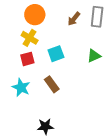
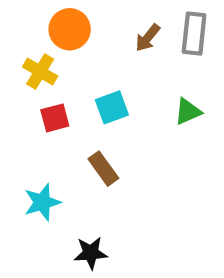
yellow cross: (30, 38) -> (40, 71), moved
cyan star: (21, 87) -> (42, 202), moved, turned 30

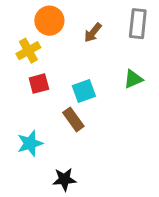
brown arrow: (148, 38) -> (93, 33), moved
yellow cross: (40, 71) -> (28, 51), turned 30
cyan square: (112, 107) -> (84, 91), moved

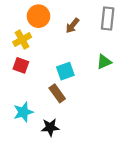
red square: (39, 84) -> (21, 65), moved, turned 35
black star: (64, 179) -> (50, 127), moved

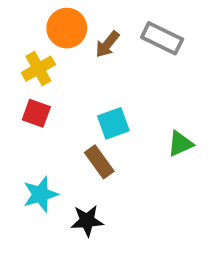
gray rectangle: (108, 18) -> (162, 38), moved, turned -70
brown arrow: (72, 26) -> (107, 44), moved
green triangle: (104, 62) -> (180, 144), moved

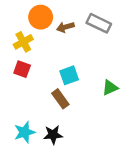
brown arrow: (107, 44) -> (65, 27), turned 35
cyan star: (40, 194) -> (25, 132), moved

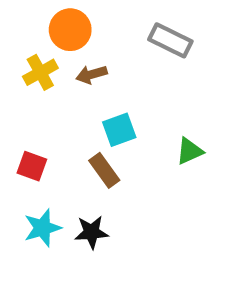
brown arrow: (65, 27) -> (91, 74), moved
red square: (22, 69) -> (32, 166), moved

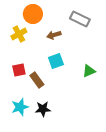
brown arrow: (91, 74) -> (54, 35), moved
red square: (32, 166) -> (19, 70), moved, turned -32
brown rectangle: (104, 170) -> (37, 80), moved

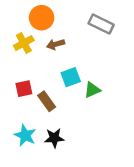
brown arrow: (54, 35) -> (55, 44), moved
green triangle: (89, 71) -> (92, 90), moved
cyan star: (20, 107) -> (25, 135), turned -30

